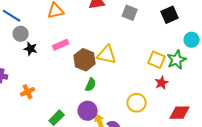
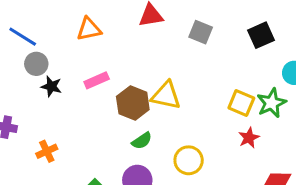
green semicircle: (91, 85) -> (142, 141), turned 32
yellow circle: (137, 103) -> (189, 160), moved

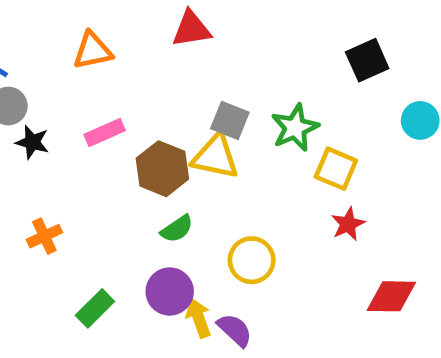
gray square: (201, 32) -> (230, 120), moved
green star: (271, 103) -> (295, 128), moved
orange cross: (47, 151) -> (44, 236), moved

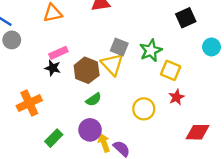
black star: (32, 142) -> (53, 68), moved
yellow triangle: (215, 157) -> (112, 64), turned 35
orange cross: (44, 236) -> (29, 103), size x1.5
yellow circle: (252, 260) -> (144, 109), moved

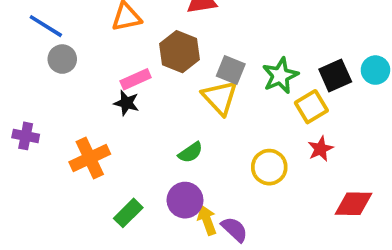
black square: (186, 18) -> (335, 76), moved
brown hexagon: (87, 70) -> (179, 52), moved
yellow square: (171, 70) -> (311, 107), turned 36

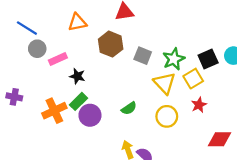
pink rectangle: (136, 79) -> (58, 59), moved
yellow triangle: (220, 98) -> (165, 83), moved
green semicircle: (190, 152) -> (129, 108), moved
purple circle: (185, 200) -> (90, 115), moved
green rectangle: (128, 213) -> (78, 101), moved

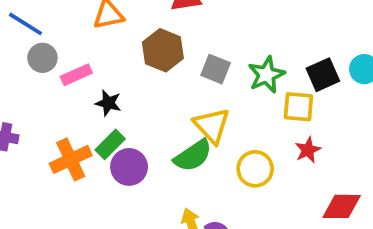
yellow square: (193, 79) -> (298, 107), turned 36
yellow triangle: (165, 83) -> (212, 126), moved
green semicircle: (129, 108) -> (193, 156), size x1.5

